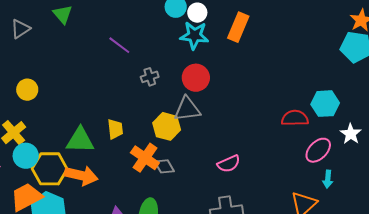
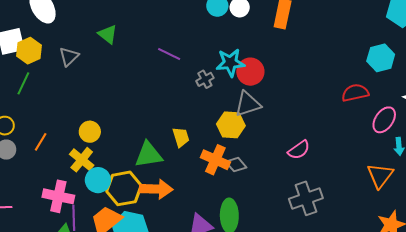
cyan star: (194, 35) -> (230, 63), moved
yellow circle: (27, 90) -> (90, 132), moved
cyan hexagon: (325, 104) -> (381, 58), moved

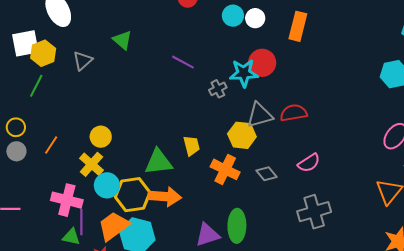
red circle: (250, 72) -> (262, 63), moved
red semicircle: (355, 93) -> (294, 113), moved
gray diamond: (236, 165) -> (267, 174), moved

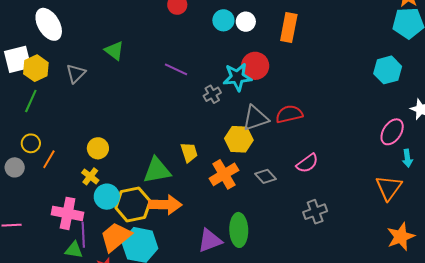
yellow circle: (16, 127) -> (31, 143), moved
yellow cross: (92, 164) -> (90, 176), size x0.7
orange cross: (225, 169) -> (224, 174), turned 36
gray cross: (314, 212) -> (315, 212), size x0.7

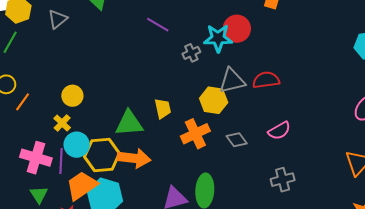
purple line: (83, 235) -> (61, 161), moved
green triangle: (74, 250) -> (39, 195), turned 42

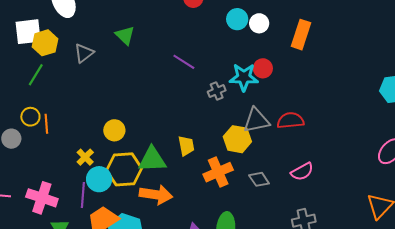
red circle: (237, 29) -> (263, 68), size x0.7
yellow circle: (72, 96) -> (114, 130), moved
orange line: (23, 102) -> (46, 124), moved, turned -42
yellow hexagon: (102, 155) -> (124, 169), moved
pink cross: (36, 158) -> (42, 198), moved

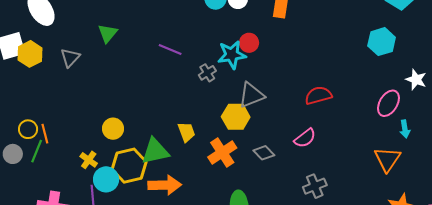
green triangle: (125, 35) -> (108, 33), turned 35
green line: (36, 75) -> (37, 151), moved
red semicircle: (290, 121) -> (318, 95), moved

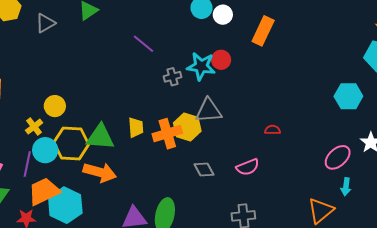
red semicircle: (318, 95) -> (273, 130), size x0.6
yellow circle: (113, 129) -> (55, 106), moved
orange cross: (222, 152) -> (167, 134), moved

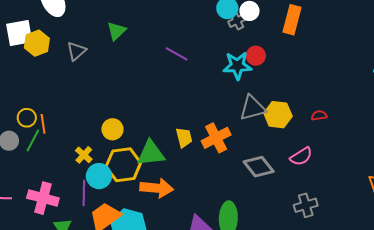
gray cross: (173, 77) -> (237, 21), moved
yellow circle: (55, 106) -> (112, 129), moved
yellow hexagon: (187, 127) -> (278, 115), moved
gray diamond: (204, 169) -> (259, 167), size x1.4

